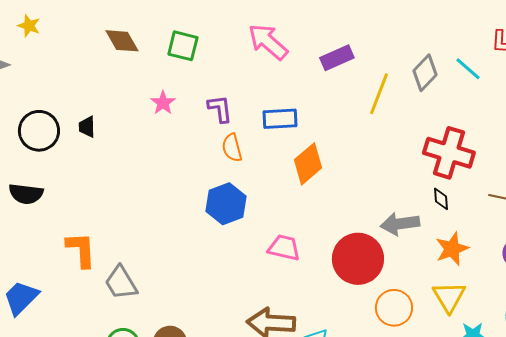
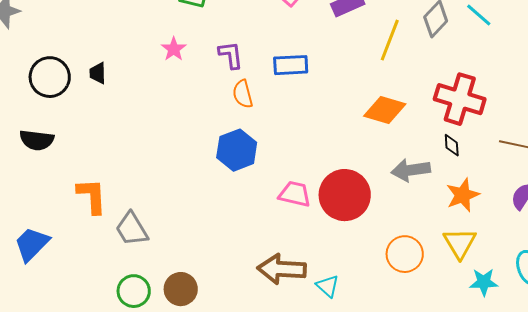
orange diamond: (308, 164) -> (385, 110), moved, turned 57
red circle: (358, 259) -> (345, 195), moved

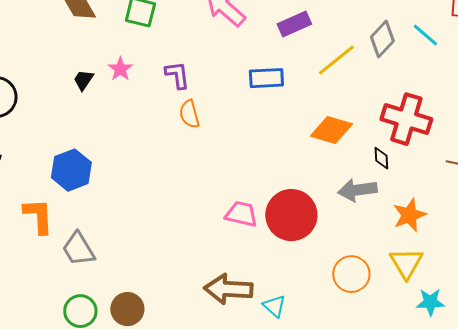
yellow line: (390, 40) -> (336, 60), turned 30
blue rectangle: (291, 65) -> (266, 78), moved
black trapezoid: (98, 73) -> (83, 80), moved, turned 35
black diamond: (452, 145) -> (381, 158), moved
blue hexagon: (237, 150) -> (71, 170), moved

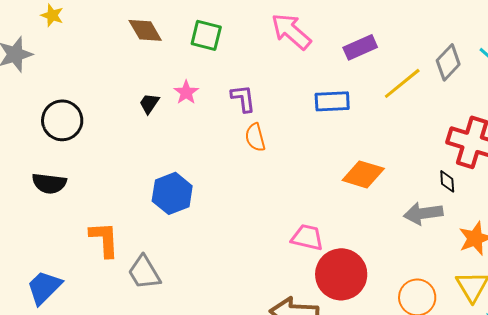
orange diamond: (331, 130) -> (363, 174), moved
blue hexagon: (71, 170) -> (172, 193), moved
red circle: (291, 215) -> (341, 274), moved

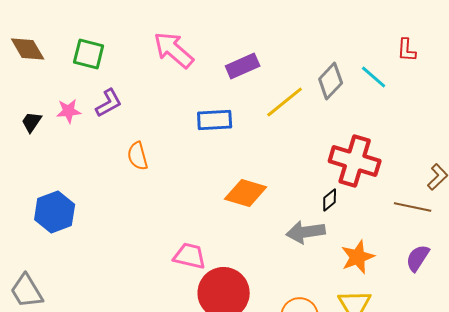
pink star: (186, 92) -> (69, 111), turned 30
purple L-shape: (243, 98) -> (109, 103), moved, turned 68
black diamond: (447, 181) -> (330, 200), turned 55

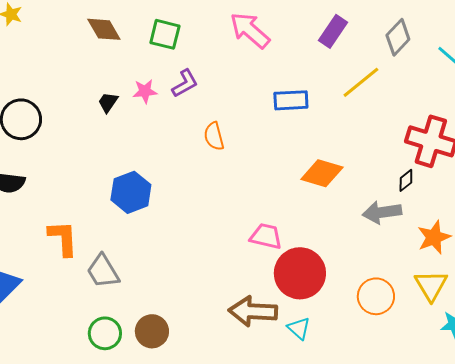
purple rectangle: (243, 66) -> (333, 31), moved, turned -32
gray diamond: (331, 81) -> (398, 37), moved

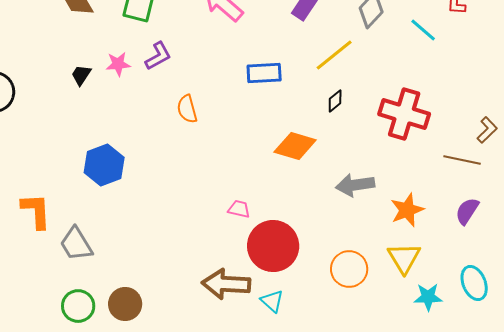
black diamond: (406, 180) -> (335, 101), moved
pink trapezoid: (266, 236) -> (239, 209), size x0.7

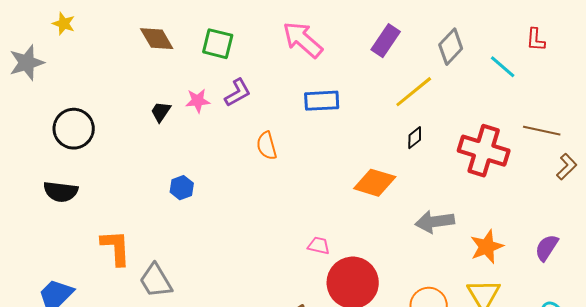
blue rectangle: (264, 73) -> (322, 101), moved
brown line: (462, 160) -> (542, 131), moved
blue hexagon: (104, 165) -> (182, 188), moved, size x0.6

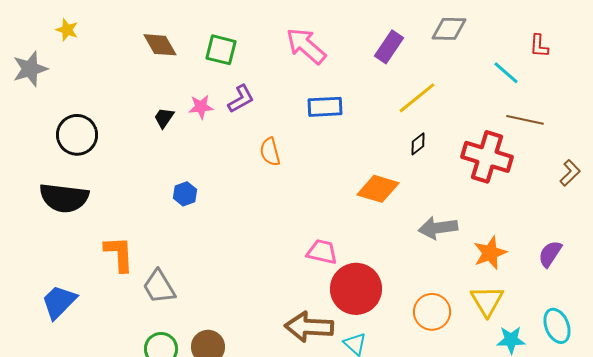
gray diamond: (451, 47) -> (449, 29), moved, turned 48
brown line: (542, 131) -> (525, 120), moved
black semicircle: (61, 192) -> (64, 198), size x1.4
pink trapezoid: (319, 246) -> (322, 252), size x1.4

